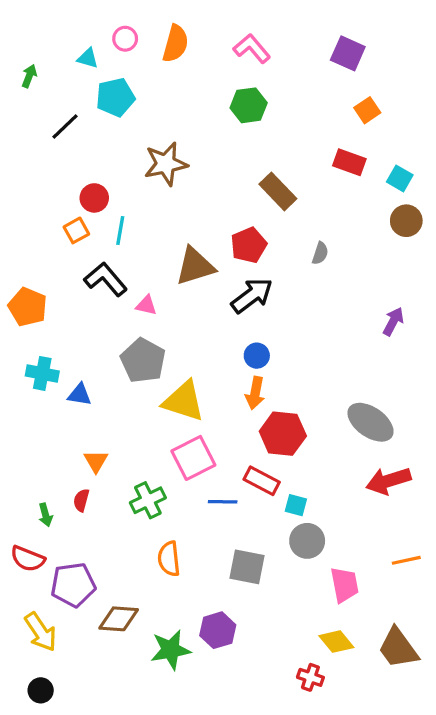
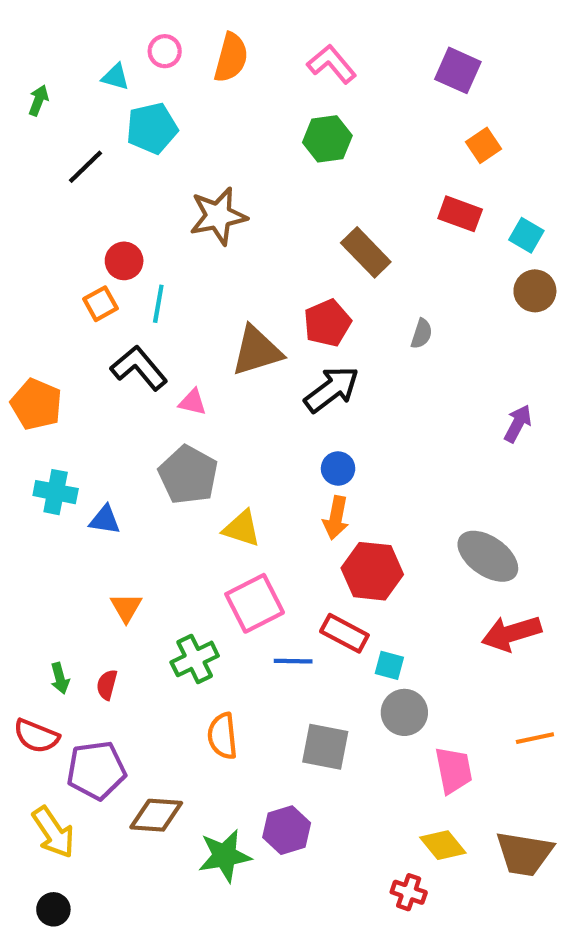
yellow triangle: (184, 401) -> (242, 528), size x0.7
red semicircle: (81, 500) -> (107, 685), moved
brown trapezoid: (398, 648) -> (524, 854), turned -45

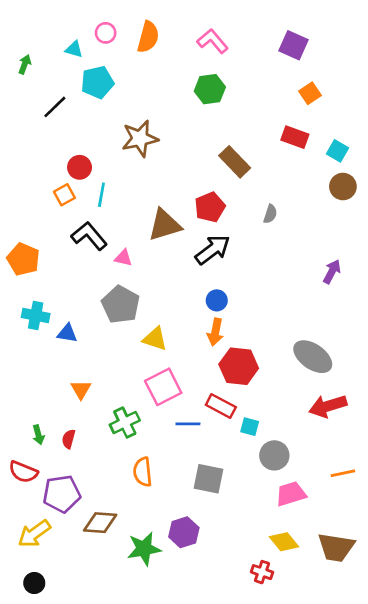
gray circle: (404, 712) -> (274, 455), moved
pink trapezoid: (454, 770) -> (291, 494), turned -96
yellow arrow: (53, 832) -> (34, 534), turned 88

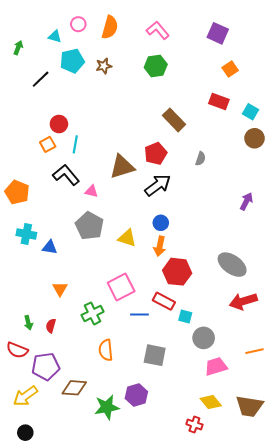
brown star: (140, 139) -> (104, 66), moved, size x0.6
yellow triangle: (155, 339) -> (127, 238), moved

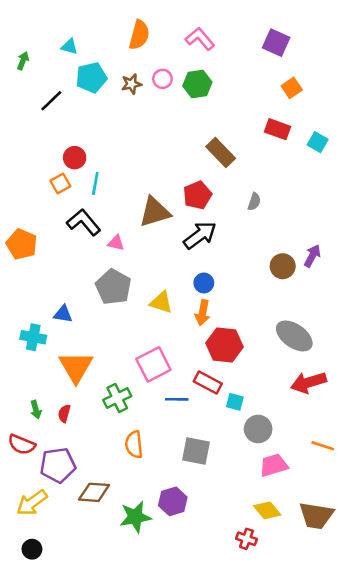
pink circle: (78, 24) -> (162, 79), moved
brown circle: (255, 138) -> (283, 266), moved
cyan cross: (26, 234) -> (33, 337), moved
orange triangle: (60, 289) -> (76, 367), size x1.8
orange line: (255, 351) -> (323, 446), turned 30

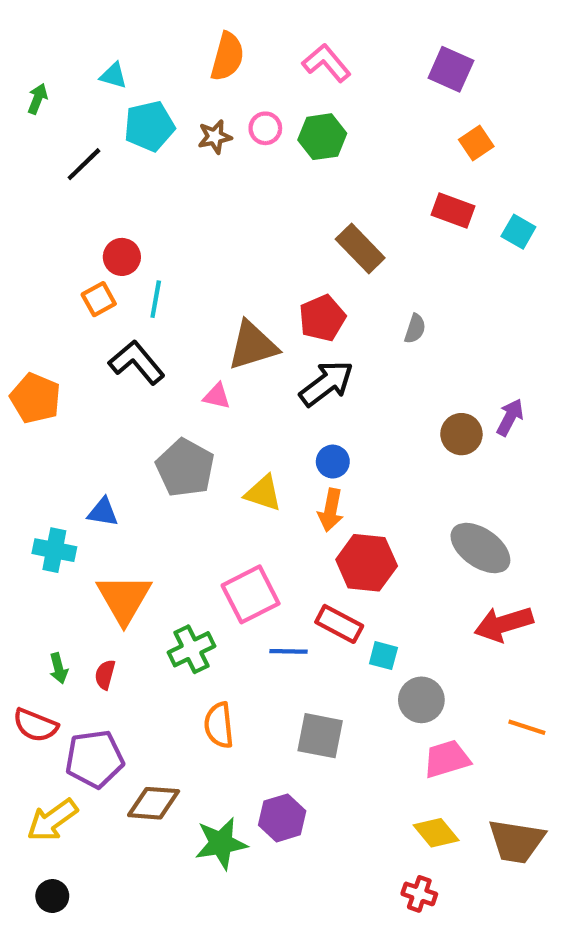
pink triangle: (116, 243) -> (217, 396), moved
red cross: (246, 539) -> (419, 894), moved

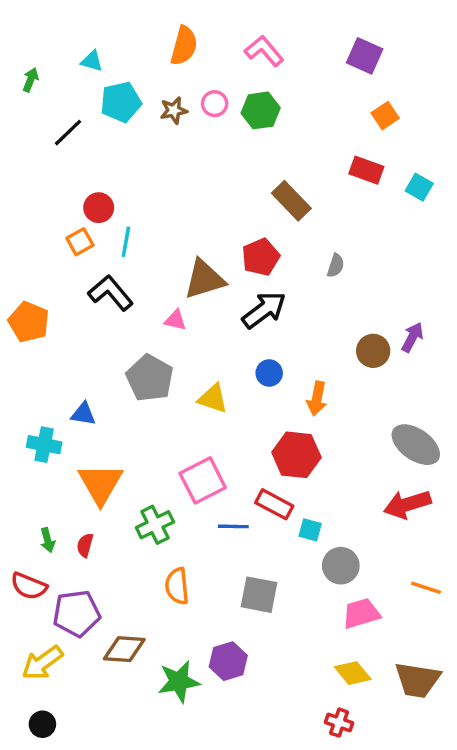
orange arrow: (331, 510) -> (317, 399), moved
gray ellipse: (480, 548) -> (416, 445), moved

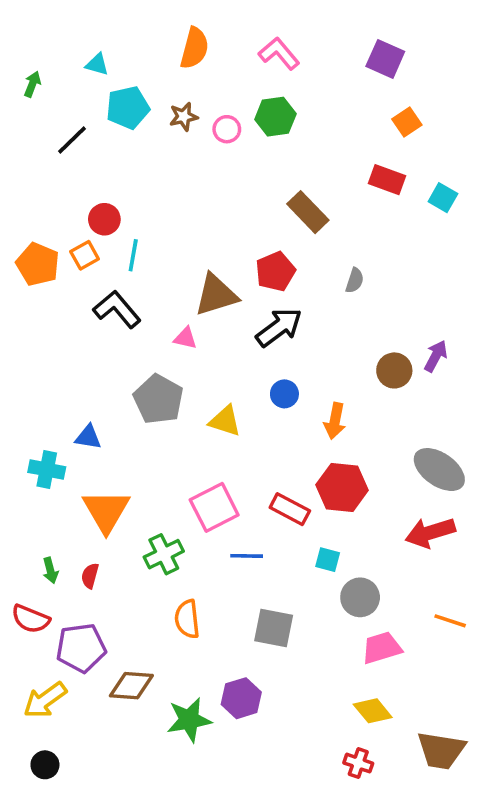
pink circle: (215, 104) -> (227, 129), moved
orange pentagon: (29, 322) -> (38, 264), moved
red hexagon: (296, 455) -> (342, 488), moved
red rectangle: (274, 504) -> (290, 509), moved
brown trapezoid: (417, 680) -> (441, 750), moved

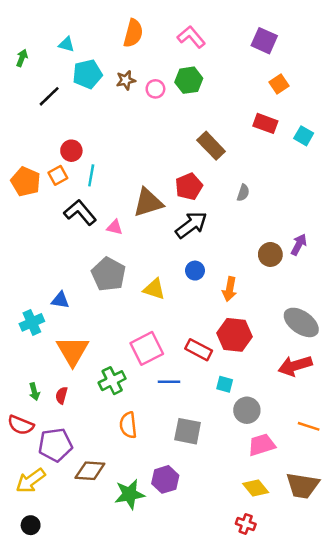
pink triangle: (185, 338) -> (115, 227), moved
cyan cross: (47, 470) -> (32, 322), turned -35
brown trapezoid: (441, 750) -> (302, 486), moved

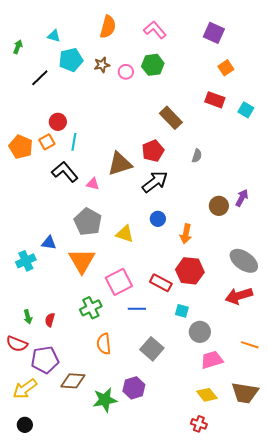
orange triangle: (73, 351) -> (82, 261), moved
gray square: (188, 431) -> (152, 349), turned 30

